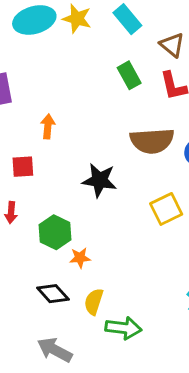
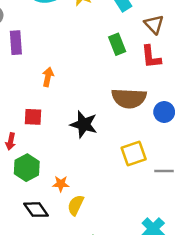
red square: (23, 167) -> (33, 117), moved
green hexagon: (55, 232) -> (27, 168), moved
yellow semicircle: (94, 302) -> (76, 205), moved

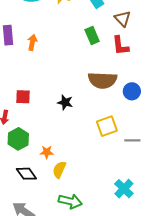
orange arrow: (48, 77) -> (32, 42), moved
black star: (84, 124) -> (65, 102), size x0.7

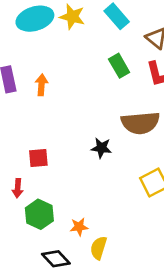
black star: (65, 102) -> (101, 148), moved

